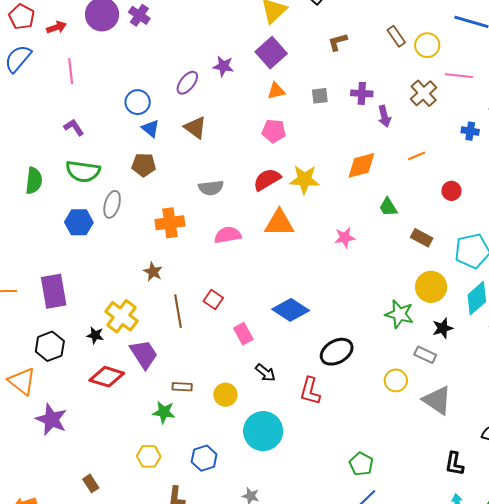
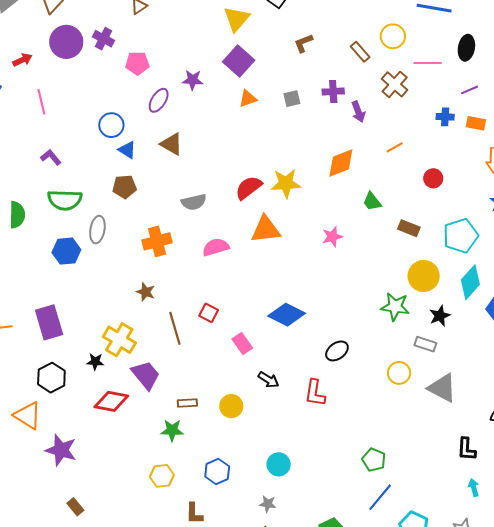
brown rectangle: (396, 36) -> (360, 52), moved
pink pentagon: (274, 131) -> (137, 63), moved
black ellipse: (337, 352) -> (337, 351), size x0.7
cyan circle: (263, 431) -> (279, 464), moved, size x0.6
brown rectangle: (91, 483) -> (75, 507), moved

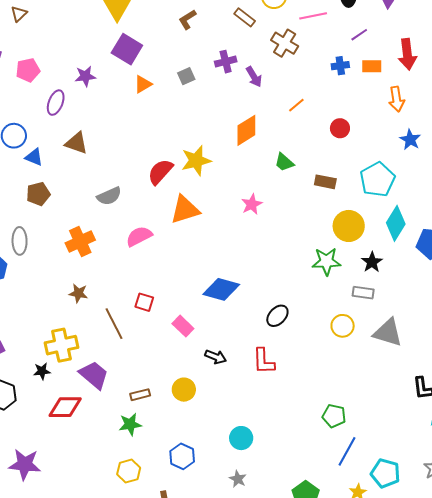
yellow cross: (119, 340) -> (61, 345), turned -32
gray star: (268, 504) -> (238, 479), turned 30

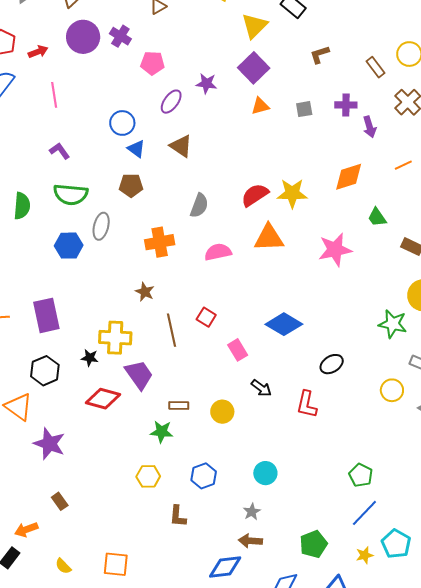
gray semicircle: (109, 196) -> (199, 206), turned -60
pink star: (252, 204) -> (335, 250), size x1.6

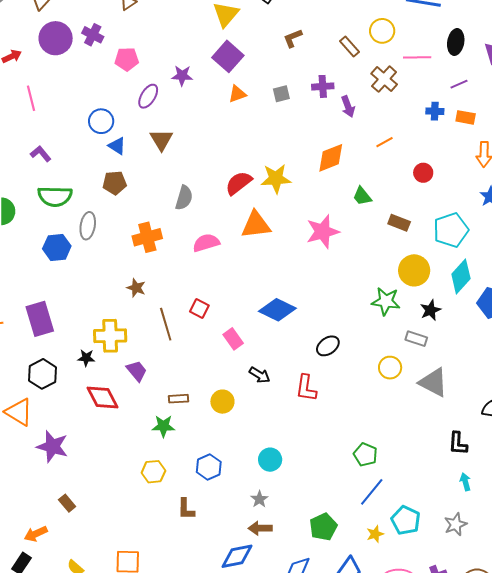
brown triangle: (181, 146) -> (161, 140), turned 30
purple trapezoid: (139, 375) -> (137, 371), size x0.7
red diamond: (103, 399) -> (103, 398), turned 52

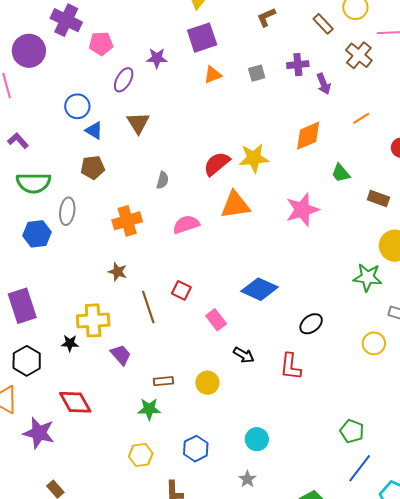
purple cross: (93, 35) -> (66, 20), size x1.4
purple circle: (56, 38) -> (29, 51), moved
purple square: (228, 56) -> (202, 38), turned 32
gray semicircle: (184, 198) -> (163, 180), size x0.7
red diamond: (103, 398) -> (75, 402), moved

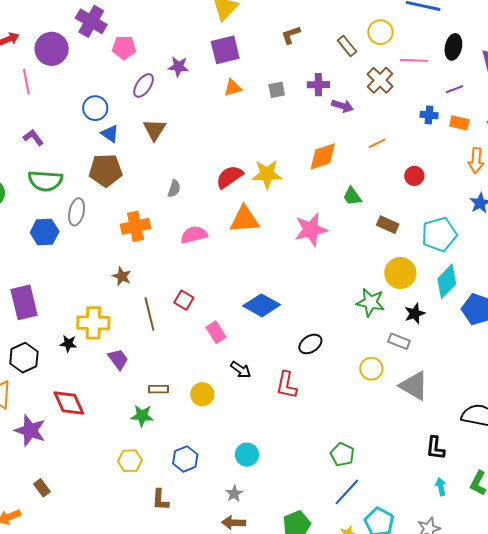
purple arrow: (324, 84) -> (342, 106), turned -55
brown pentagon: (93, 167) -> (106, 170), size x1.4

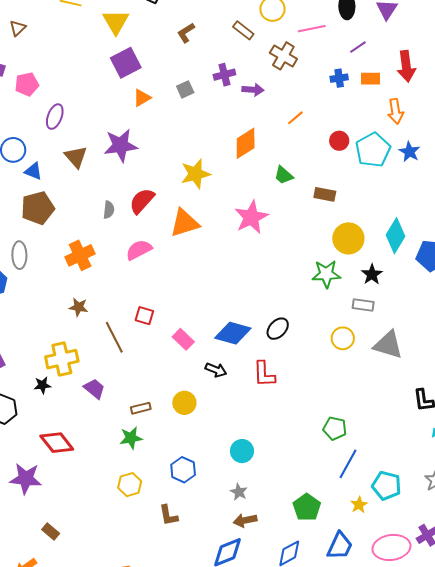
purple star: (178, 67) -> (121, 145), moved, size x1.6
red semicircle: (229, 177) -> (142, 201), moved
cyan pentagon: (439, 234) -> (373, 150), moved
blue diamond: (262, 305) -> (233, 333), moved

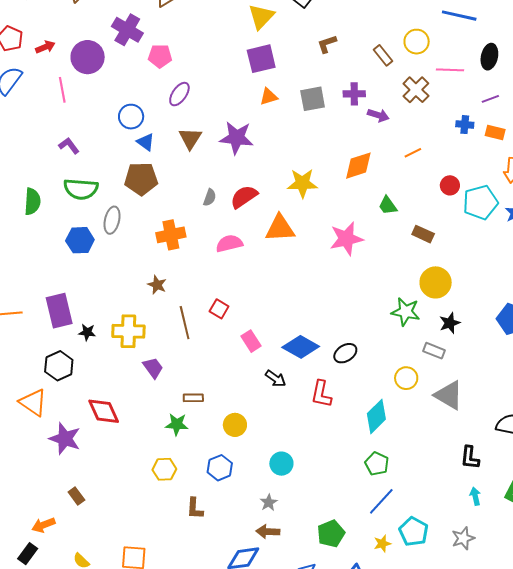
gray square: (185, 89) -> (313, 99), size x1.5
cyan diamond: (396, 236) -> (376, 416), moved
black star: (42, 385) -> (87, 332), moved
yellow circle: (184, 403) -> (235, 425), moved

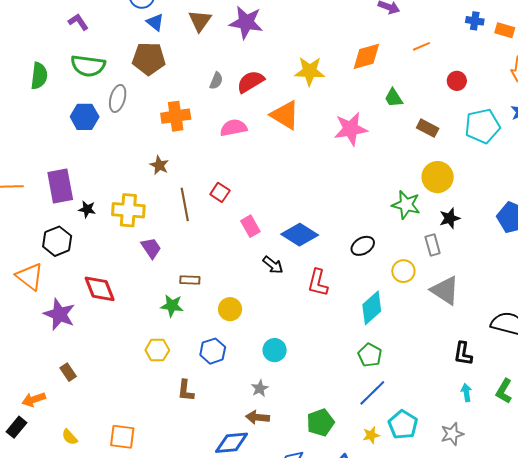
cyan pentagon: (480, 202) -> (482, 126), moved
orange triangle: (280, 228) -> (285, 115), turned 32
gray rectangle: (434, 351) -> (433, 245), turned 50
black ellipse: (345, 353) -> (363, 246), moved

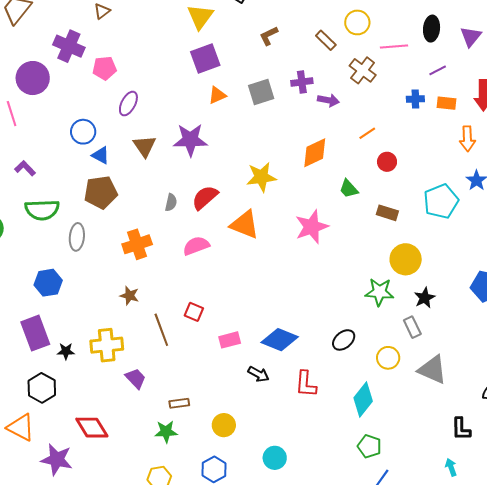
red circle: (457, 81) -> (387, 162), moved
blue hexagon: (85, 117) -> (48, 283), moved
pink rectangle: (250, 226) -> (230, 340), turned -65
cyan arrow: (466, 393) -> (451, 467), moved

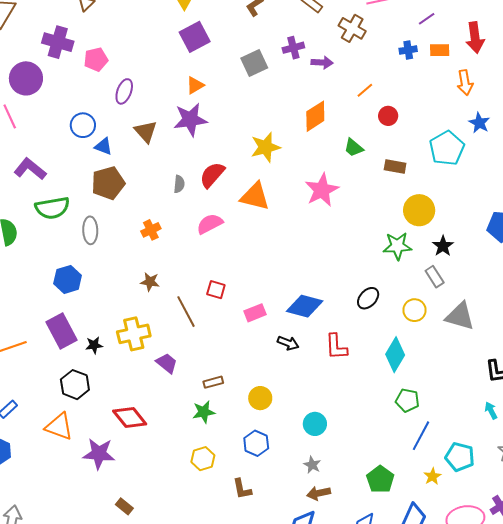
orange triangle: (217, 95) -> (195, 85), moved
purple L-shape: (25, 168) -> (30, 169), size x1.5
orange cross: (137, 244) -> (151, 230), size x0.7

